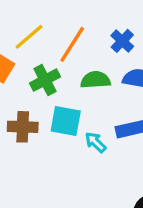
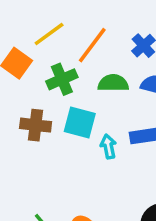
cyan arrow: (96, 142) -> (108, 146), turned 30

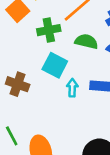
brown cross: (36, 125) -> (18, 84), moved

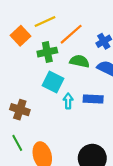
brown cross: (18, 84) -> (20, 110), moved

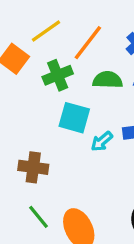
cyan arrow: (68, 101) -> (102, 141), turned -120

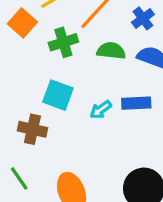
cyan square: (74, 118) -> (58, 95), moved
green line: (39, 217) -> (19, 178), moved

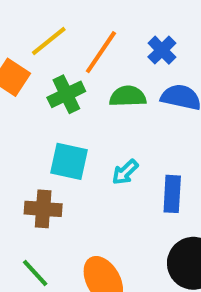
blue rectangle: (136, 103) -> (172, 194), moved, turned -76

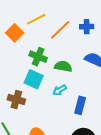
blue cross: (162, 50) -> (87, 27), moved, turned 32
green cross: (66, 94) -> (38, 57), moved, turned 36
green semicircle: (128, 96) -> (63, 66), moved

